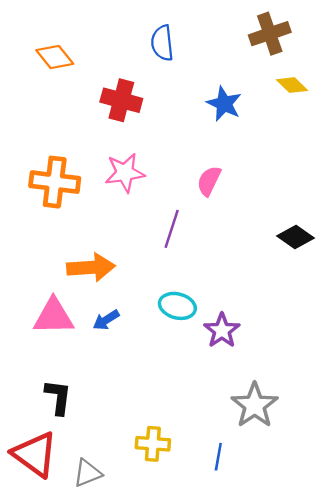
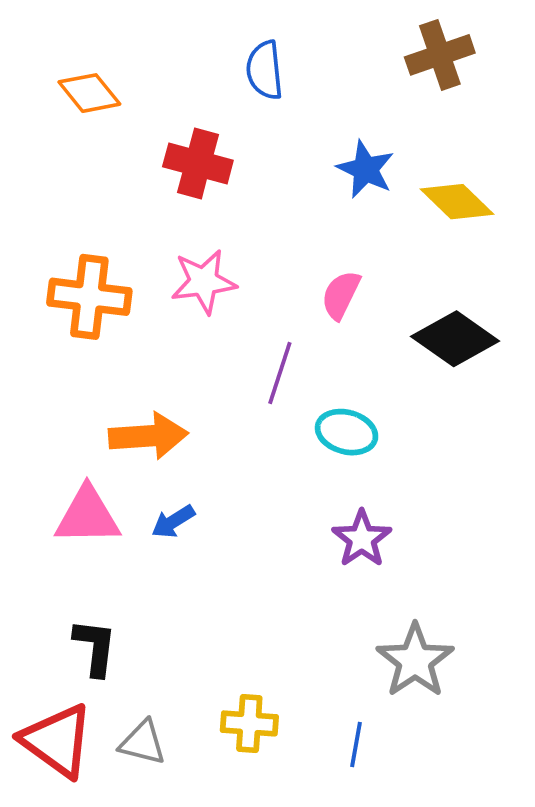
yellow diamond: (292, 85) -> (457, 202), moved, size x1.4
black diamond: (295, 237) -> (455, 339), moved, size x1.4
cyan ellipse: (177, 306) -> (347, 432), moved
gray triangle: (87, 473) -> (143, 743), moved, turned 36

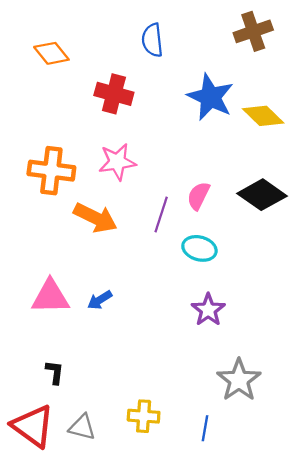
blue star: (366, 169) -> (210, 97), size x1.4
pink semicircle: (341, 295) -> (198, 196), moved
orange arrow: (148, 436) -> (95, 218), moved, turned 30
black L-shape: (95, 647) -> (55, 372), size x0.7

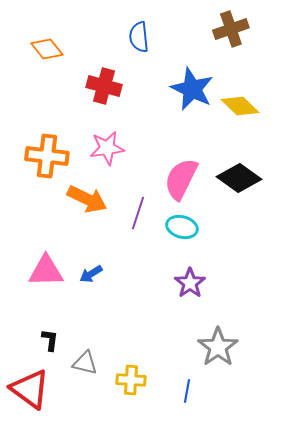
pink semicircle: (198, 196) -> (181, 179), size x1.6
purple line: (161, 214) -> (138, 213), moved
gray triangle: (82, 427) -> (85, 363), moved

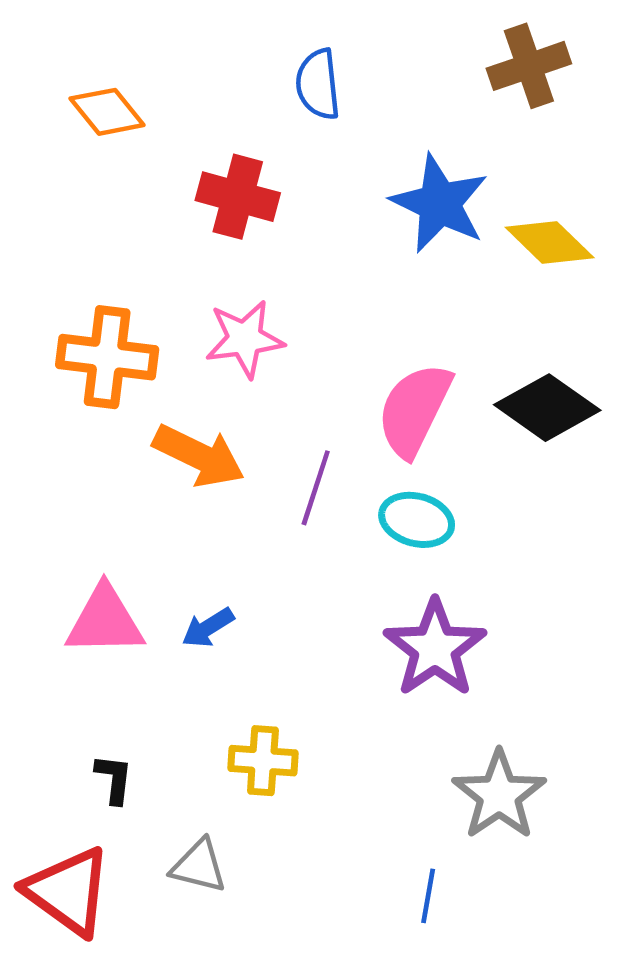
purple star: (190, 283) -> (435, 648), size x1.4
gray triangle: (85, 363) -> (199, 866), moved
yellow cross: (131, 380) -> (263, 761), moved

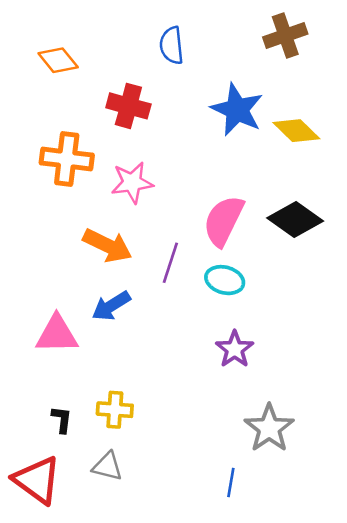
orange cross: (107, 357) -> (67, 159), moved
blue arrow: (208, 628) -> (111, 306), moved, size x1.4
purple star: (435, 648) -> (235, 349), size x0.7
yellow cross: (263, 761) -> (115, 410), moved

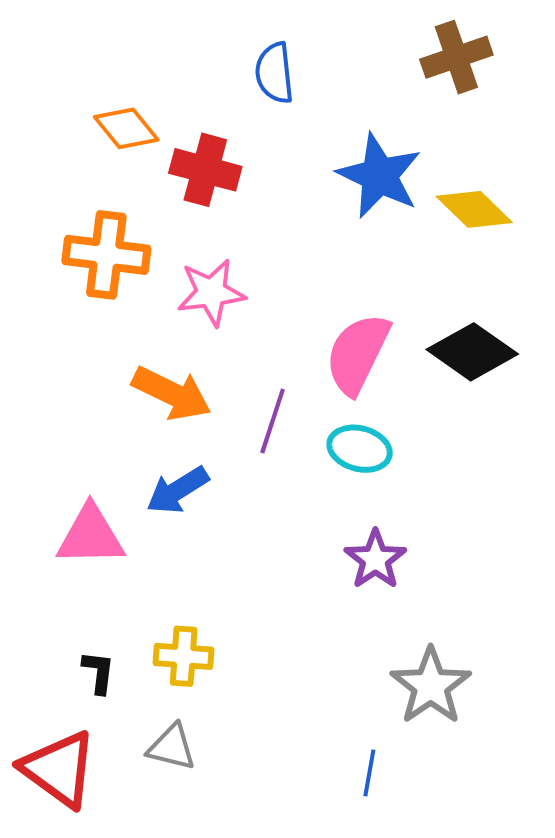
orange diamond: (58, 60) -> (126, 128), moved

